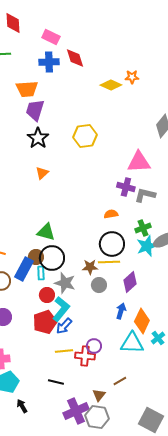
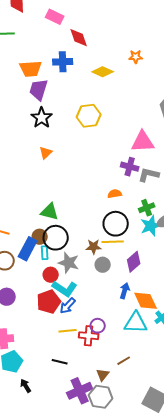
blue cross: (49, 62) -> (63, 62), moved
yellow diamond: (111, 85) -> (103, 72), moved
cyan L-shape: (61, 309) -> (65, 289), turned 85
orange diamond: (142, 321) -> (146, 301), turned -50

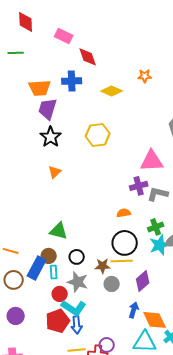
purple cross: (130, 167) -> (139, 186), turned -30
black circle: (56, 238) -> (77, 257), moved, size x0.6
blue arrow: (68, 306) -> (77, 325), turned -48

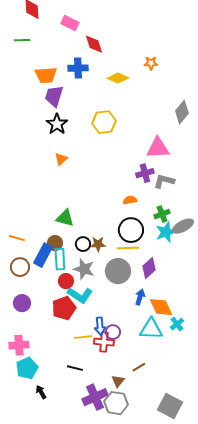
brown star: (103, 266) -> (98, 244), moved
cyan rectangle: (54, 272) -> (60, 259), size x1.5
gray circle: (112, 284) -> (118, 271), size x1.6
blue arrow: (77, 325) -> (100, 326), moved

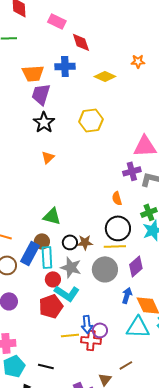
orange semicircle: (130, 200) -> (117, 198), turned -96
black line: (75, 368) -> (46, 366), moved

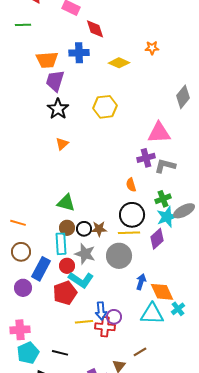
brown circle: (42, 241) -> (67, 228), moved
blue rectangle: (30, 253) -> (41, 269), moved
purple diamond: (136, 266) -> (157, 239), moved

